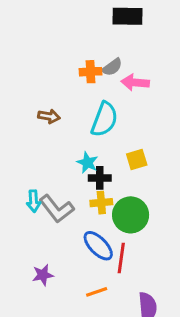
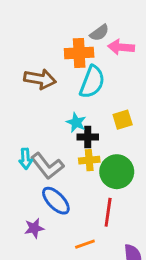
orange cross: (91, 72) -> (79, 53), moved, size x1.4
brown arrow: (49, 116) -> (40, 79), size x1.5
blue ellipse: (98, 246) -> (56, 201), moved

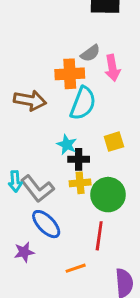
pink arrow: (121, 47) -> (112, 68), turned -105

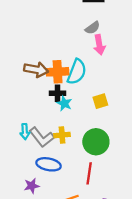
gray semicircle: (90, 53) -> (93, 28), moved
orange cross: (70, 74) -> (58, 72), moved
black cross: (79, 159) -> (58, 93), moved
yellow cross: (80, 183) -> (62, 135), moved
blue ellipse: (46, 224) -> (49, 164), turned -35

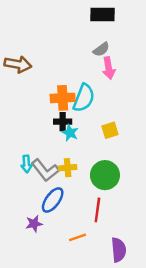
brown arrow: (36, 70) -> (18, 64), moved
blue ellipse: (49, 164) -> (53, 200), turned -65

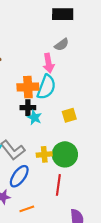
pink arrow: (109, 68) -> (49, 63), moved
yellow cross: (68, 168) -> (44, 154), moved
orange line: (78, 237) -> (27, 209), moved

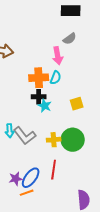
cyan semicircle: (46, 87) -> (56, 78), size x0.6
blue ellipse: (19, 176) -> (31, 178), moved
red line: (58, 185) -> (54, 170), moved
orange line: (27, 209) -> (27, 193), moved

